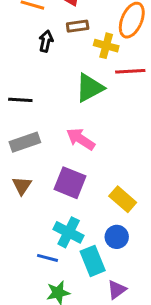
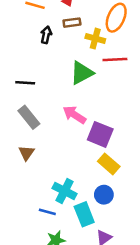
gray rectangle: (25, 142) -> (29, 117), turned 70
purple square: (70, 183) -> (100, 134), moved

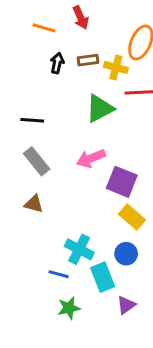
brown rectangle: (72, 23) -> (88, 60), moved
pink arrow: (74, 115) -> (91, 158), turned -55
brown triangle: (26, 153) -> (34, 204), turned -49

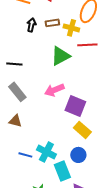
blue line: (59, 274) -> (25, 155), moved

